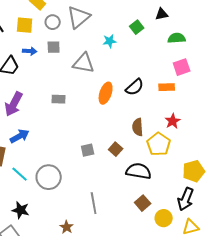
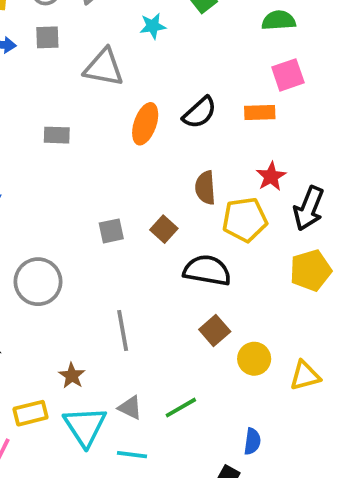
yellow pentagon: (159, 144) -> (245, 220), turned 30
black arrow: (186, 199) -> (309, 208), moved

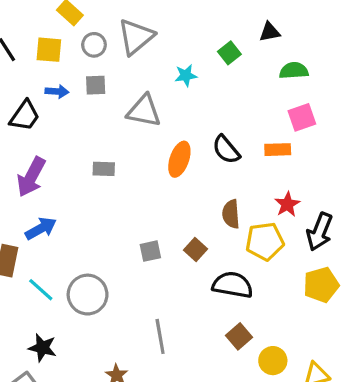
black semicircle: (200, 113) -> (226, 150), turned 92

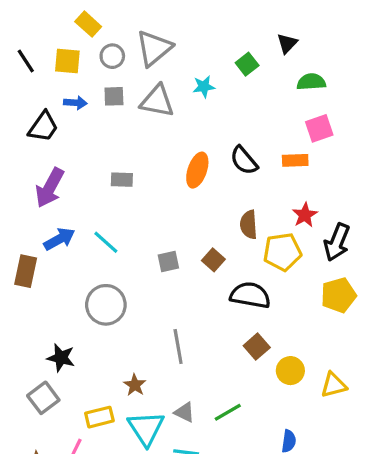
black triangle: (270, 32) -> (287, 43), turned -35
gray triangle: (144, 111) -> (157, 101), moved
cyan line: (41, 290) -> (106, 242), moved

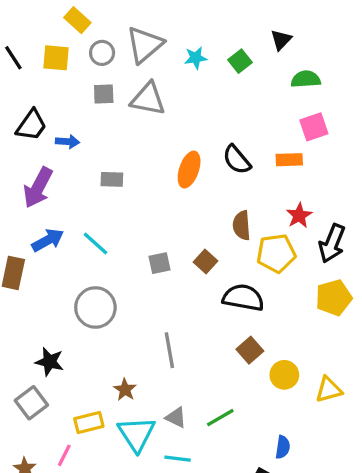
cyan star: (204, 87) -> (196, 58), moved
blue arrow: (75, 103) -> (68, 142), moved

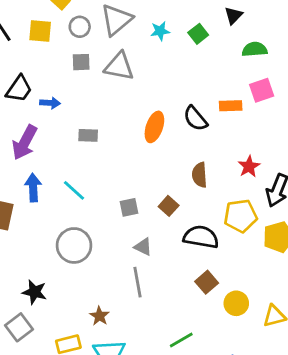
orange rectangle: (289, 160) -> (231, 106), moved
blue arrow: (48, 240) -> (33, 188), turned -64
yellow pentagon: (276, 253) -> (240, 216), moved
gray triangle: (176, 418) -> (143, 247), moved

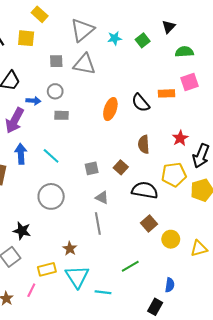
gray circle: (80, 27) -> (55, 91), moved
blue arrow: (50, 103) -> (33, 101), moved

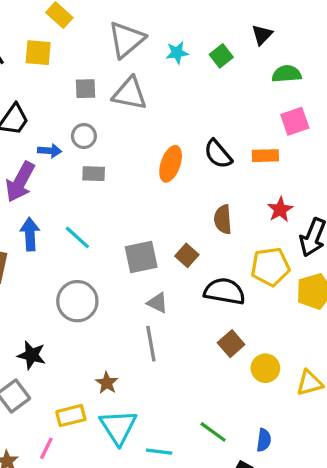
orange rectangle: (167, 93) -> (265, 156), moved
gray square: (92, 168) -> (141, 257), size x1.5
green line: (130, 266) -> (213, 432), moved, turned 66

